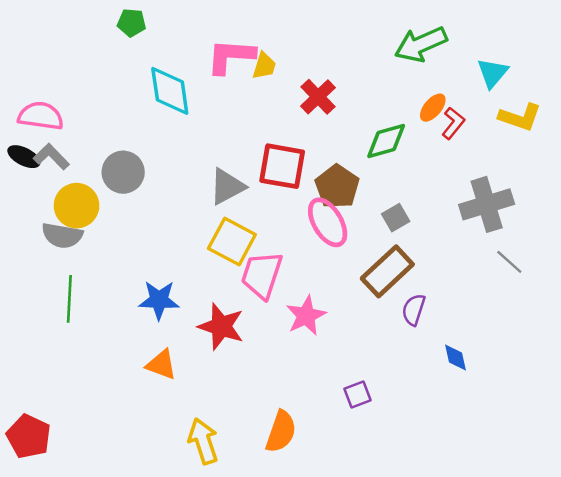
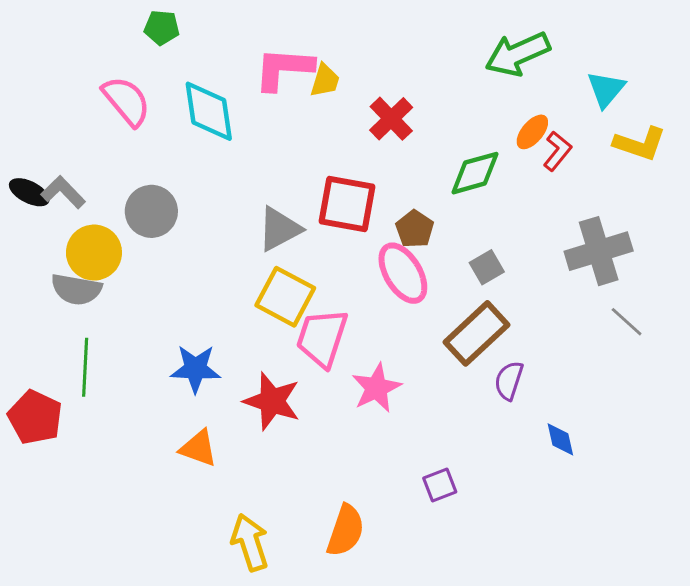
pink semicircle: (41, 116) -> (126, 101), moved, turned 42
brown pentagon: (337, 186) -> (415, 229), size x0.7
red pentagon: (29, 436) -> (35, 417), moved

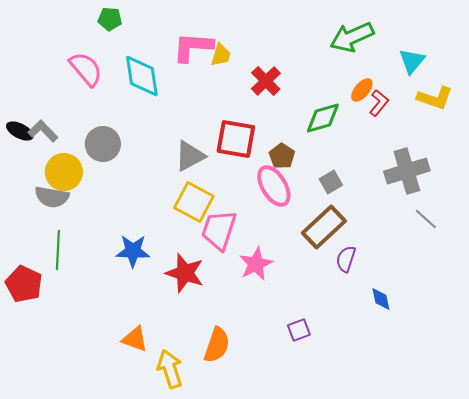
orange triangle: (198, 448) -> (135, 339), moved
orange semicircle: (346, 531) -> (217, 345), moved

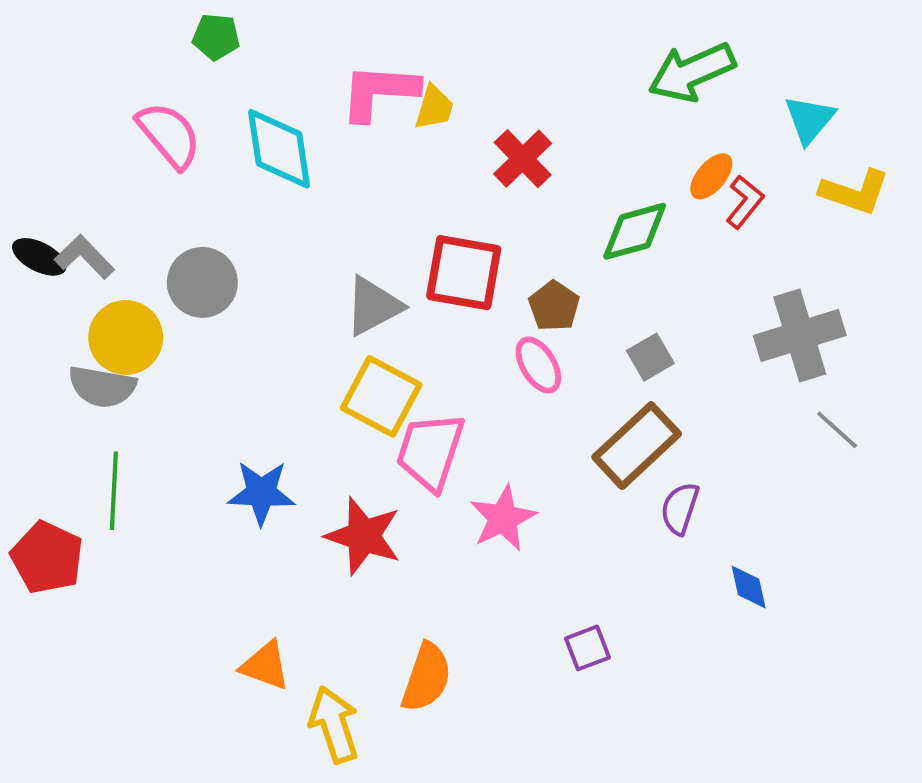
pink ellipse: (274, 186) -> (538, 365), size x0.7

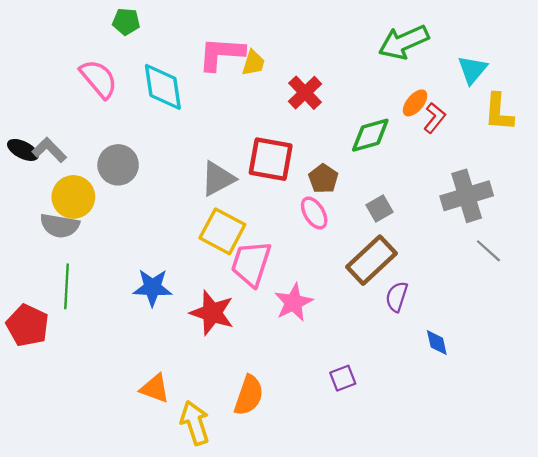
yellow L-shape: (855, 192) -> (499, 112), turned 75

